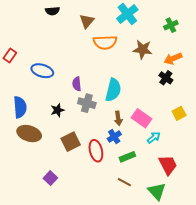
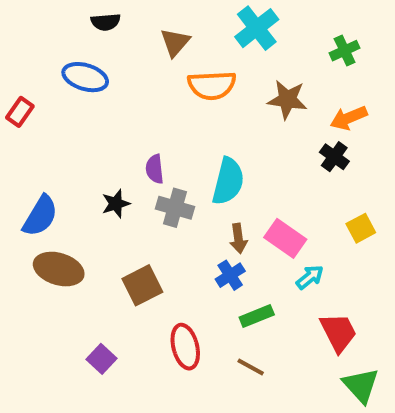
blue ellipse: (42, 71) -> (85, 77), moved
blue semicircle: (20, 107) -> (40, 216), turned 35
black star: (57, 110) -> (116, 204), moved
red ellipse: (96, 151) -> (185, 347), moved
green triangle: (157, 191) -> (361, 385), moved

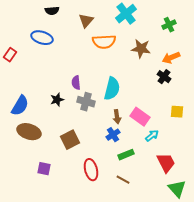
yellow square: (361, 228) -> (177, 112), turned 32
purple square: (102, 359) -> (44, 169), moved, turned -32

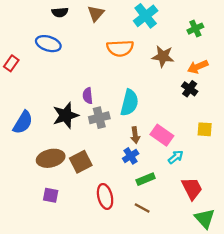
brown triangle: (86, 21) -> (96, 13), moved
black star: (57, 100) -> (66, 115), size x1.6
gray cross: (86, 102) -> (99, 118), turned -30
brown ellipse: (29, 132) -> (51, 158), moved, turned -30

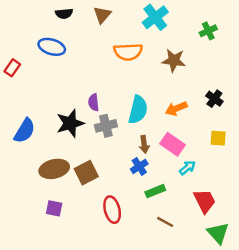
orange arrow: (198, 67) -> (176, 109), moved
black cross: (190, 89) -> (214, 99), moved
brown line: (142, 208) -> (165, 222), moved

